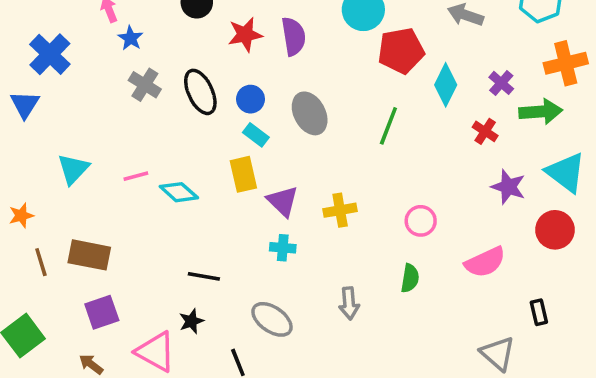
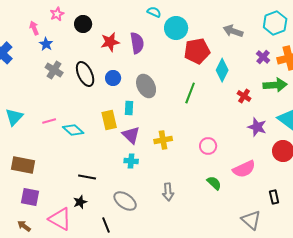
purple cross: (501, 83) -> (263, 57), moved
cyan rectangle: (256, 135) -> (129, 108), moved, turned 56
green semicircle: (410, 278) -> (214, 183), moved, turned -56
purple square: (102, 312) -> (30, 197), turned 30

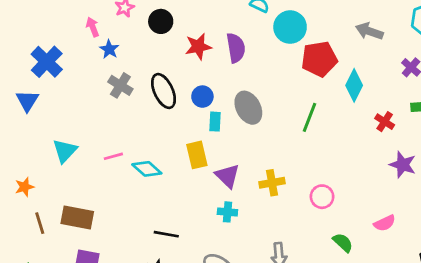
cyan rectangle: (129, 108) -> (215, 122), moved
pink circle: (208, 146) -> (322, 197), moved
pink semicircle: (244, 169) -> (385, 223), size x0.7

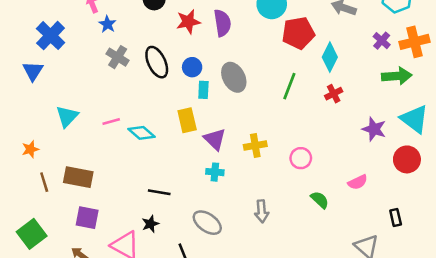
red cross: (385, 122) -> (334, 94), moved, turned 30

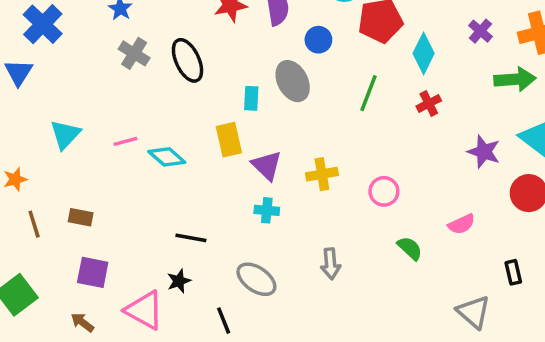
purple cross: (382, 41) -> (480, 31), moved
blue circle: (192, 67) -> (318, 40), moved
brown rectangle: (78, 177) -> (81, 217), size x0.6

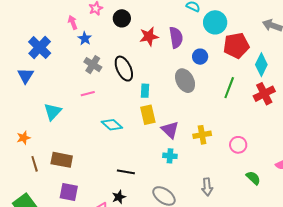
cyan rectangle: (251, 98) -> (145, 91), moved
red cross: (429, 103) -> (264, 94), size x1.5
pink line: (125, 141) -> (88, 94), moved
brown rectangle: (81, 217) -> (62, 160), size x1.5

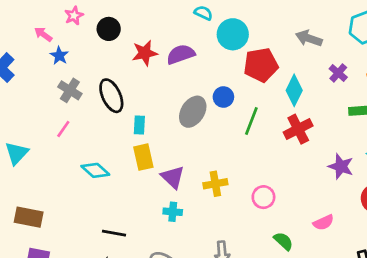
pink arrow: (73, 22) -> (43, 34), turned -32
purple semicircle: (176, 37) -> (181, 54), turned -100
blue circle: (200, 57) -> (223, 97), moved
gray ellipse: (185, 81) -> (193, 112), turned 60
pink line: (88, 94) -> (63, 129), turned -40

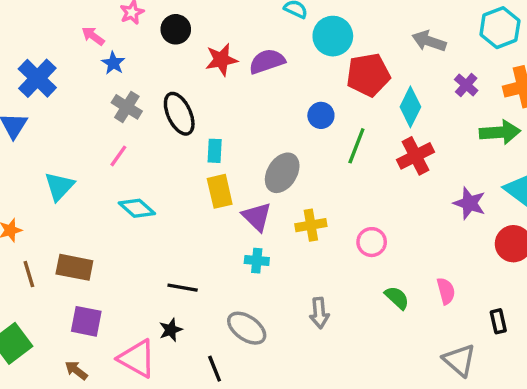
gray ellipse: (193, 112) -> (282, 173), moved
cyan diamond: (95, 170) -> (137, 208), moved
pink semicircle: (324, 222) -> (446, 291), moved, turned -80

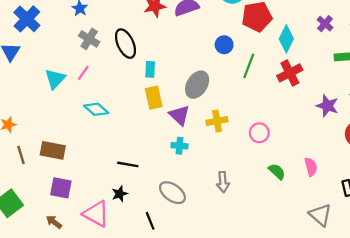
cyan triangle: (59, 186) -> (55, 79), moved

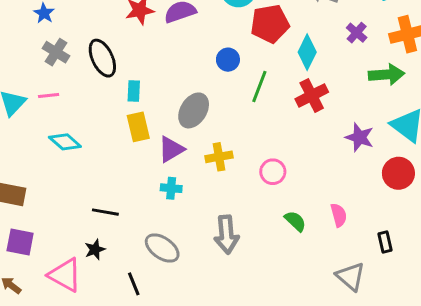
pink line: (83, 73) -> (49, 95), turned 49
purple triangle: (179, 115) -> (171, 149), turned 45
gray arrow: (223, 182) -> (226, 235), size x1.4

